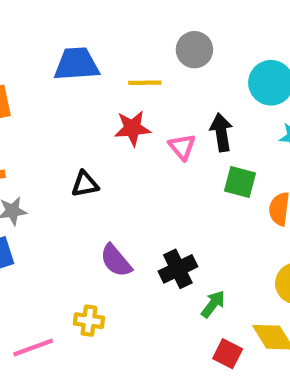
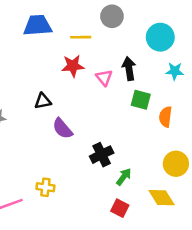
purple semicircle: (116, 261) -> (62, 129), moved
red square: (228, 354) -> (120, 208), moved

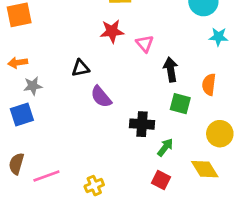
black arrow: (129, 68) -> (171, 69), moved
green square: (141, 100) -> (180, 104), moved
black cross: (102, 155) -> (142, 124), turned 30
yellow cross: (45, 187) -> (94, 186), moved, turned -30

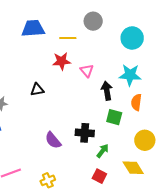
cyan star: (218, 37) -> (130, 75), moved, size x1.5
purple semicircle: (101, 97) -> (53, 140), moved

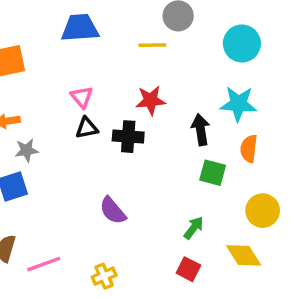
yellow line: (68, 38) -> (152, 45), moved
red star: (62, 61) -> (151, 100), moved
pink triangle: (87, 71) -> (82, 97), moved
black cross: (85, 133) -> (128, 137), moved

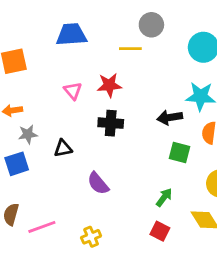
red star: (151, 100) -> (109, 85), moved
black triangle: (87, 128) -> (63, 148), moved
black arrow: (201, 130) -> (170, 117), turned -90

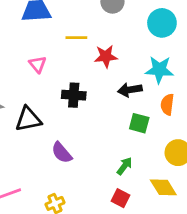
yellow line: (130, 49) -> (76, 38), moved
red star: (109, 85) -> (106, 56), moved
black triangle: (63, 148) -> (28, 119), size x1.5

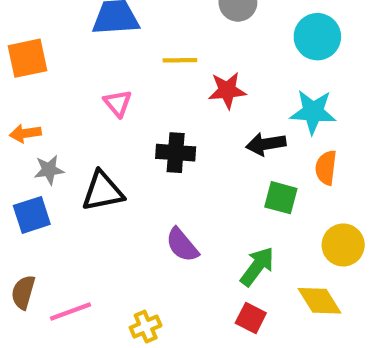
purple semicircle: (62, 153) -> (182, 245), moved
green arrow: (125, 166) -> (257, 266), size x1.4

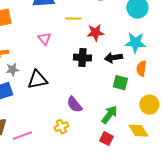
black cross: (176, 153) -> (82, 58), moved
yellow cross: (146, 327) -> (61, 127), moved

